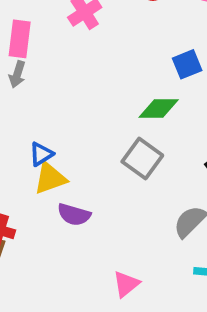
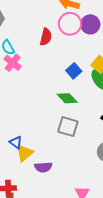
green diamond: (159, 108) -> (67, 98), turned 65
blue triangle: (41, 154) -> (16, 142), turned -32

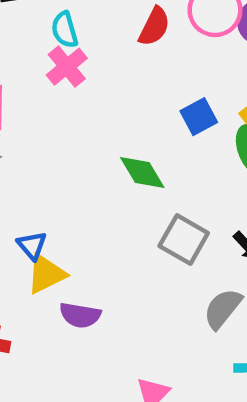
green diamond: (67, 98) -> (142, 173), moved
gray square: (68, 127) -> (184, 239), moved

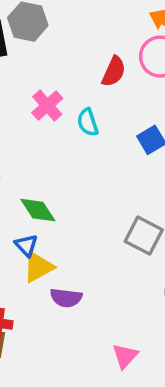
cyan semicircle: (65, 30) -> (88, 122), moved
green diamond: (142, 173) -> (38, 210), moved

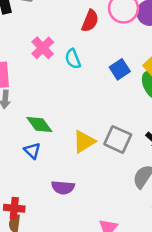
yellow triangle: (38, 267) -> (84, 142), moved

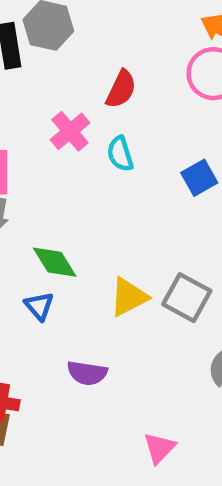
red semicircle: (90, 21) -> (121, 89), moved

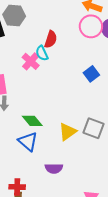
cyan semicircle: (120, 154) -> (42, 53), moved
blue triangle: (39, 306) -> (28, 141), size x1.5

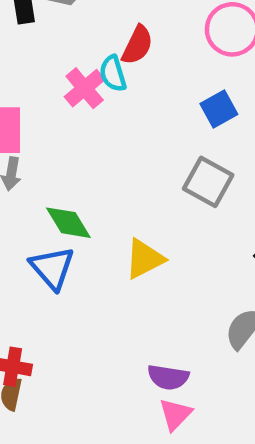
blue square: (91, 74) -> (219, 109), moved
gray square: (93, 128) -> (208, 182), moved
purple semicircle: (54, 168) -> (168, 377), moved

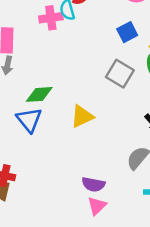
pink cross: (85, 88) -> (51, 18), turned 30
green diamond: (68, 223) -> (39, 94), turned -64

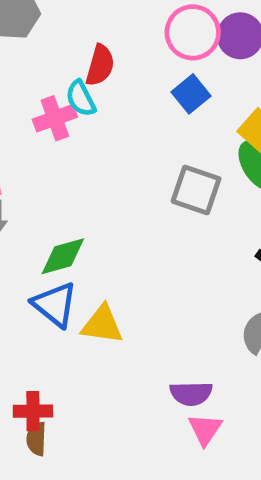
blue square: (127, 32) -> (191, 94), moved
yellow triangle: (82, 116) -> (102, 325), moved, turned 45

